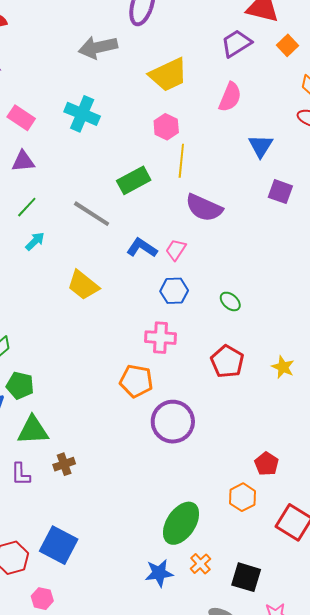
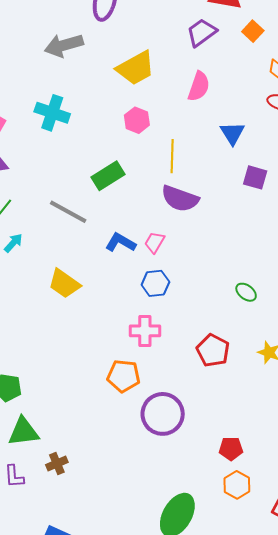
yellow line: (181, 161) -> (172, 156), moved
green ellipse: (230, 301) -> (246, 292), moved
red pentagon: (267, 464) -> (231, 449), moved, turned -30

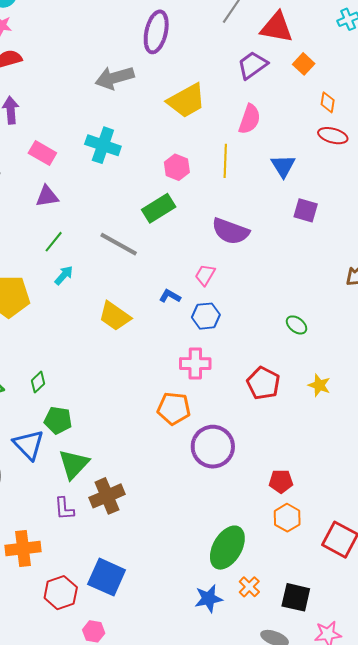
pink hexagon: (137, 120) -> (177, 167), moved
yellow line: (172, 156) -> (225, 161), moved
blue L-shape: (121, 243) -> (170, 296), moved, size x0.7
green triangle: (23, 432) -> (74, 464), turned -40
brown cross: (57, 464) -> (107, 496), size x1.6

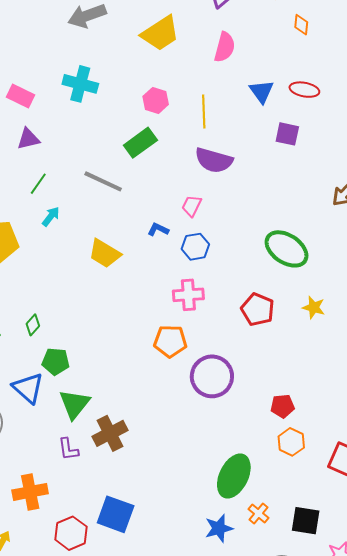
red ellipse: (333, 136) -> (304, 90), moved
yellow line: (225, 161) -> (204, 112), moved
green ellipse: (296, 325) -> (287, 249), size x2.0

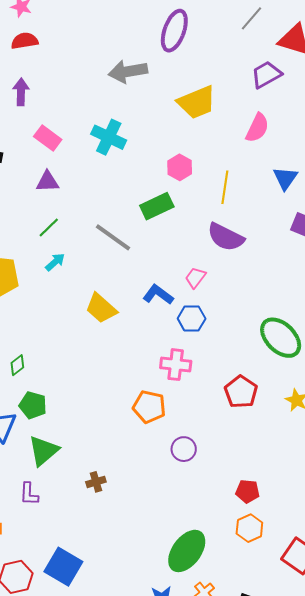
blue L-shape: (158, 229) -> (158, 295), size x1.4
purple circle: (212, 376) -> (184, 449), size x0.6
brown cross: (110, 433) -> (96, 482), moved, size x0.6

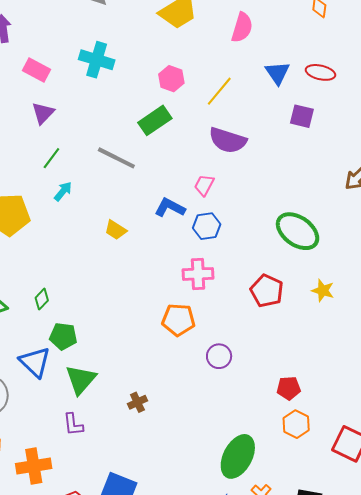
purple triangle: (47, 182) -> (43, 113), turned -35
yellow line: (225, 187) -> (219, 91), turned 40
yellow trapezoid: (101, 308) -> (116, 230), size x0.7

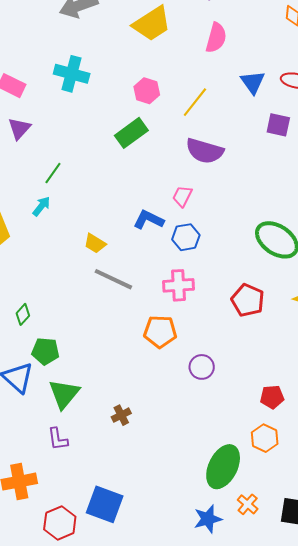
green line: (51, 158) -> (53, 173), moved
gray line: (116, 158) -> (113, 279), moved
orange hexagon: (296, 424) -> (265, 438), moved

